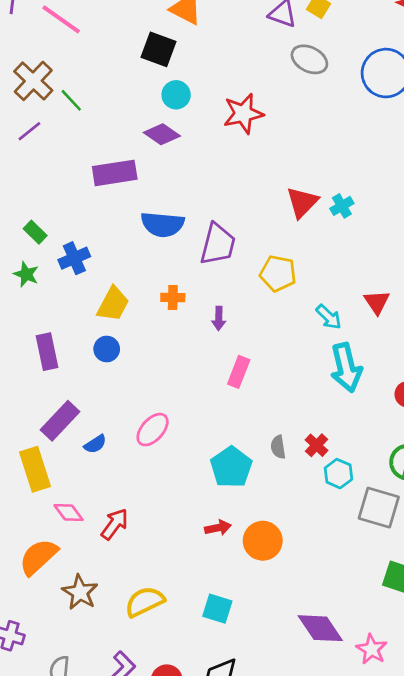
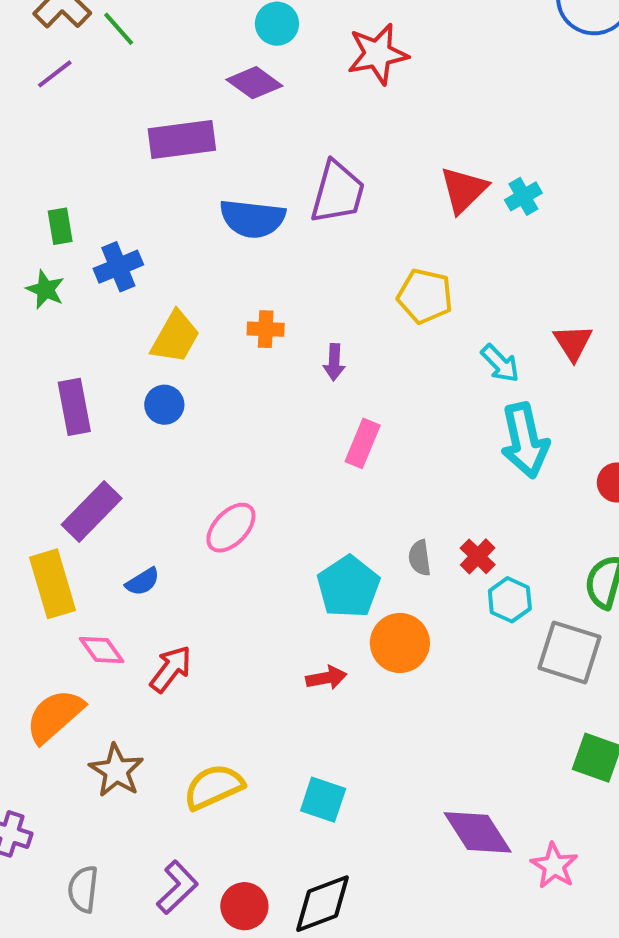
green rectangle: (35, 232) -> (60, 226), turned 35
purple trapezoid: (218, 244) -> (338, 192), moved
blue semicircle: (95, 444) -> (143, 582), moved
orange circle: (263, 541) -> (400, 643), moved

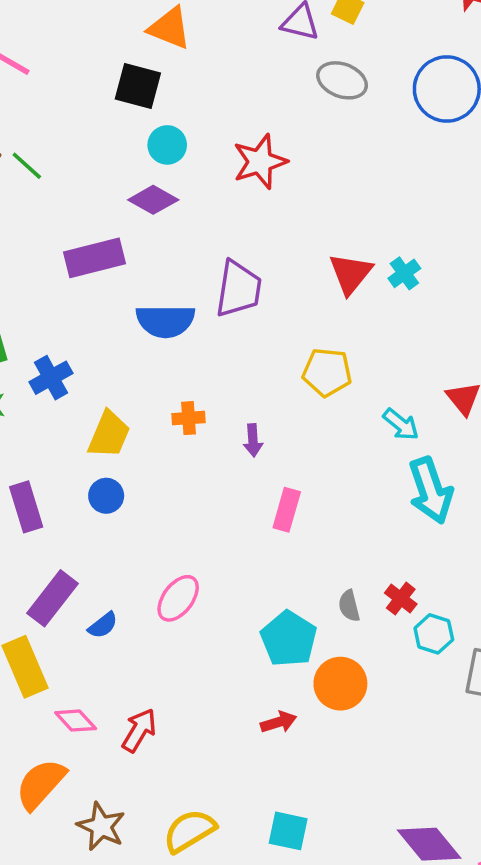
blue semicircle: (143, 582) -> (103, 625), moved

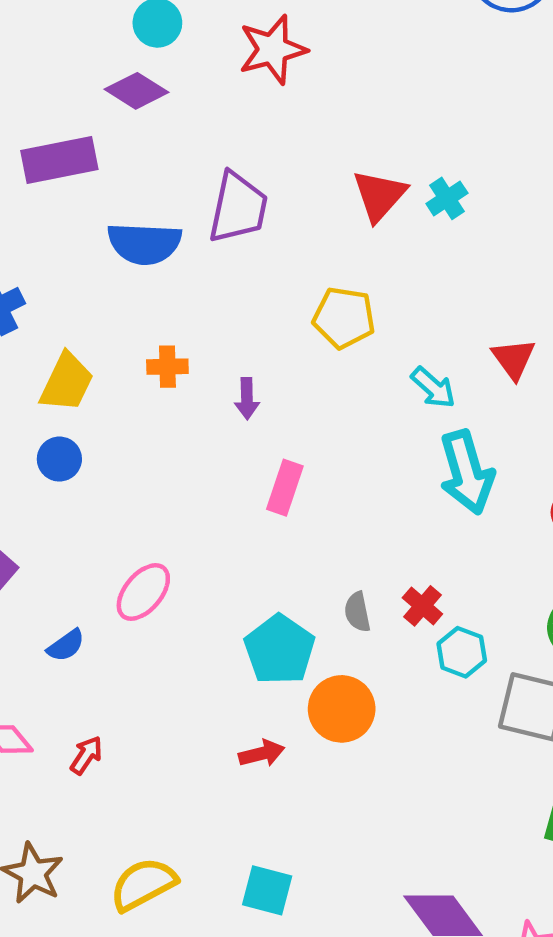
blue semicircle: (103, 625) -> (66, 645), moved
red arrow: (139, 730) -> (86, 755), size x0.7

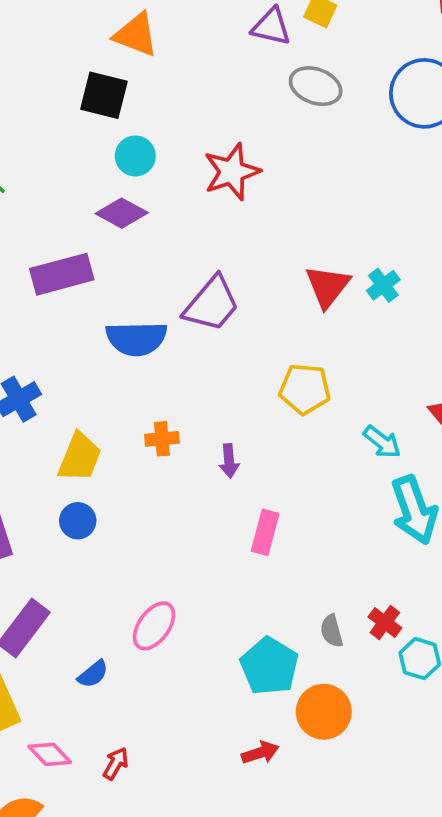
purple trapezoid: (238, 208) -> (212, 304), turned 32

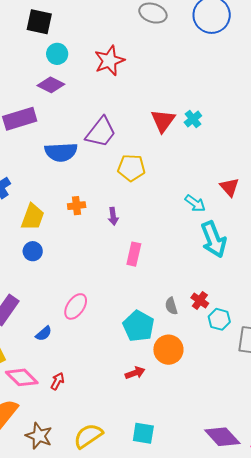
yellow pentagon: (305, 389) -> (131, 168), moved
pink diamond: (50, 754) -> (22, 377), size x1.4

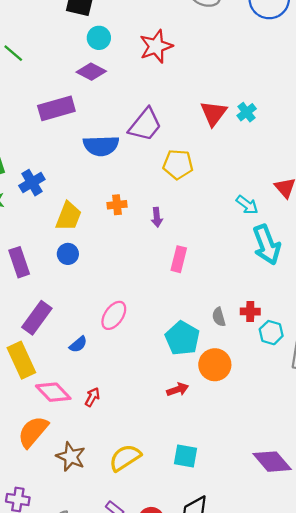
red cross: (200, 300) -> (250, 312), turned -36

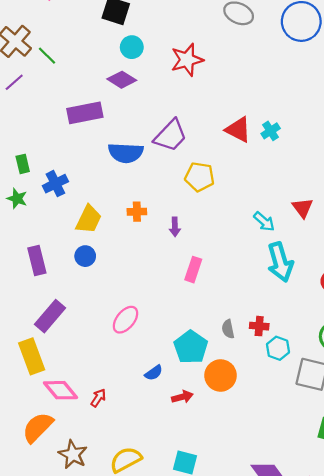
red triangle: (214, 113) -> (238, 130), turned -44
blue semicircle: (78, 344) -> (154, 373), moved

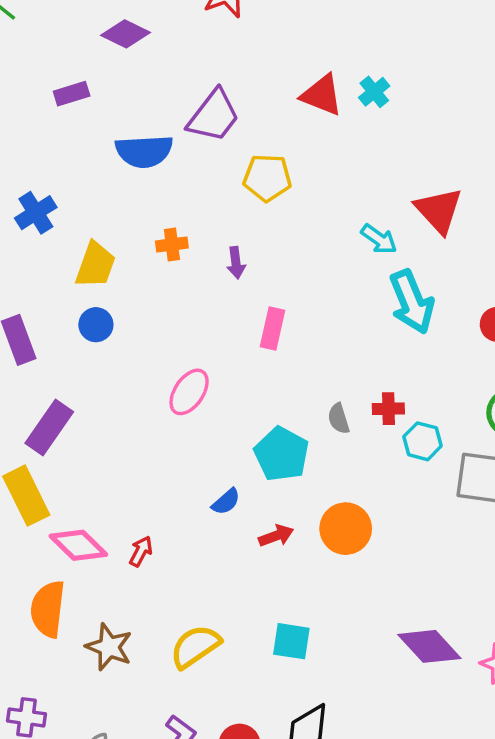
purple rectangle: (85, 113) -> (72, 94), size x0.6
red triangle: (303, 208) -> (439, 210), size x1.4
pink ellipse: (126, 320) -> (189, 392), moved
orange circle: (221, 375) -> (346, 529), moved
orange semicircle: (38, 427) -> (48, 609), turned -32

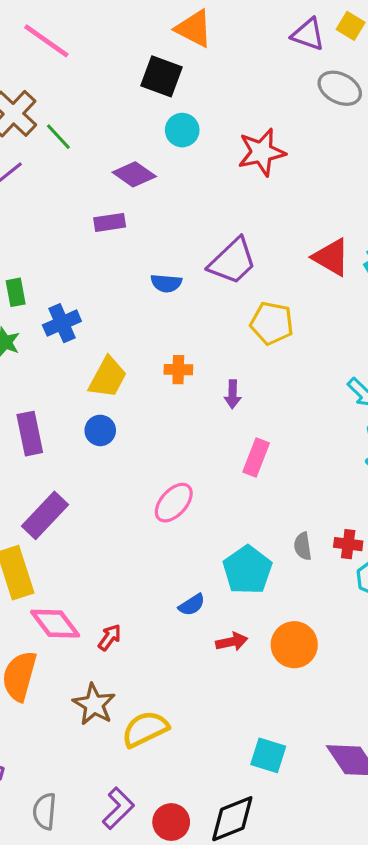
purple diamond: (126, 34) -> (134, 174), moved
blue semicircle: (144, 151) -> (166, 283), size x0.6
cyan square: (291, 641) -> (268, 755), moved
brown star: (109, 647) -> (94, 704), moved

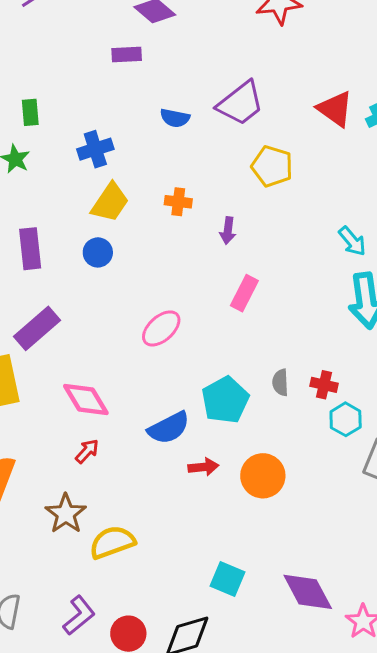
blue cross: (62, 323) -> (95, 149), moved
blue semicircle: (192, 605) -> (169, 428), size x1.6
pink diamond: (55, 624) -> (86, 400), moved

